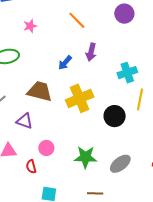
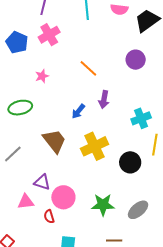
brown trapezoid: (40, 91) -> (54, 141), turned 40
purple triangle: (25, 121) -> (42, 182), moved
pink circle: (46, 148) -> (63, 197), size x1.5

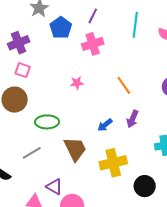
blue pentagon: (17, 42) -> (61, 28), moved
green ellipse: (20, 108) -> (47, 122), moved

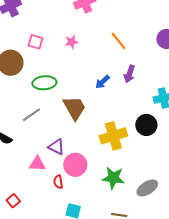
pink square: (23, 70) -> (36, 42), moved
yellow cross: (113, 163) -> (113, 136), moved
black circle: (145, 186) -> (146, 125), moved

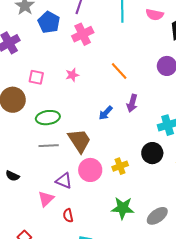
gray line: (31, 115) -> (49, 146), moved, turned 36
yellow cross: (113, 136) -> (120, 166), size x0.6
pink triangle: (37, 164) -> (46, 199), turned -42
pink circle: (75, 165) -> (90, 170), moved

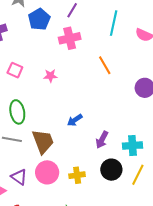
orange line: (119, 71) -> (105, 65), moved
purple arrow: (132, 103) -> (102, 140), moved
green ellipse: (48, 118) -> (17, 112), turned 75

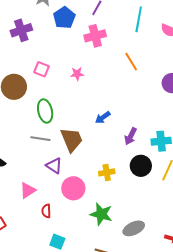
pink circle: (47, 172) -> (73, 188), moved
purple triangle: (19, 177) -> (54, 166), moved

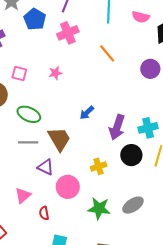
green ellipse: (45, 111) -> (29, 114), turned -45
purple arrow: (131, 136) -> (117, 127), size x1.4
gray ellipse: (134, 228) -> (133, 205), moved

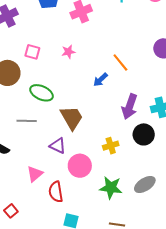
orange line: (107, 53) -> (120, 63), moved
blue arrow: (87, 113) -> (100, 80), moved
gray line: (28, 142) -> (27, 121), moved
red semicircle: (44, 213) -> (56, 192), size x1.5

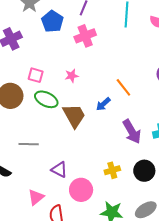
green ellipse: (42, 93) -> (46, 99), moved
purple arrow: (130, 107) -> (132, 132), turned -50
brown trapezoid: (72, 118) -> (74, 116), moved
black circle: (144, 134) -> (144, 171), moved

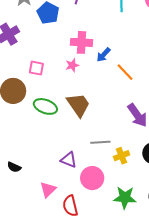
pink cross: (85, 36) -> (81, 42), moved, turned 30
green ellipse: (46, 99) -> (45, 106), moved
blue arrow: (103, 104) -> (104, 55), moved
gray line: (29, 144) -> (100, 142), moved

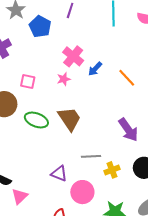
pink cross: (81, 42) -> (73, 56), turned 35
orange line: (125, 72) -> (127, 78), moved
pink triangle: (48, 190) -> (20, 196), moved

